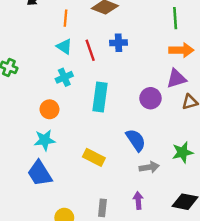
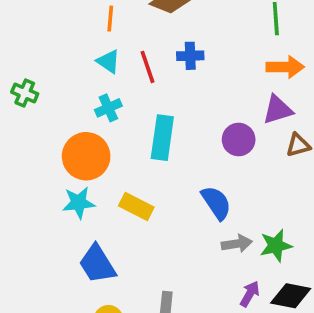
orange circle: (50, 109) -> (86, 156), size x1.6
green star: (183, 152) -> (276, 246), moved
yellow rectangle: (94, 157) -> (136, 206), moved
blue trapezoid: (40, 173) -> (97, 264), moved
purple arrow: (138, 200) -> (250, 294), moved, turned 35

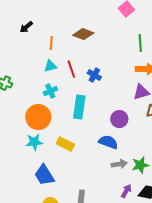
blue cross: (190, 56) -> (94, 75), moved, turned 32
cyan triangle: (108, 61) -> (50, 66), turned -48
purple circle: (239, 140) -> (119, 119), moved
blue semicircle: (216, 203) -> (108, 142), turned -36

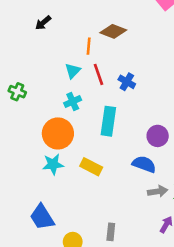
orange line: (51, 43) -> (89, 46), moved
cyan triangle: (50, 66) -> (73, 71), turned -32
blue trapezoid: (44, 175) -> (42, 217), moved

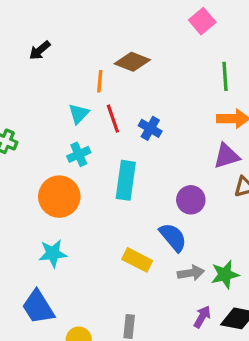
cyan star: (53, 164) -> (53, 253), moved
blue semicircle: (144, 164) -> (173, 237), turned 30
yellow rectangle: (91, 167) -> (137, 260), moved

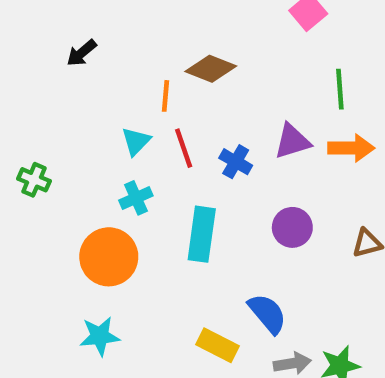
purple triangle: (227, 156) -> (292, 141), moved
purple circle: (191, 200) -> (292, 227), moved

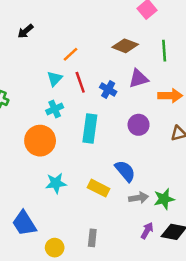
brown diamond: (211, 69) -> (125, 46), moved
orange line: (165, 96) -> (70, 54), turned 42
orange arrow: (351, 148) -> (170, 96), moved
cyan star: (100, 336) -> (56, 183), moved

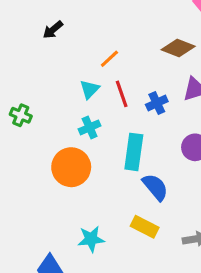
blue cross: (108, 90) -> (157, 103), turned 35
blue semicircle: (125, 171) -> (155, 187), moved
cyan star: (56, 183) -> (91, 239), moved

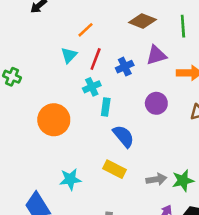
red line: (122, 94) -> (96, 59), turned 40
cyan cross: (90, 127) -> (92, 87), moved
cyan rectangle: (134, 152) -> (106, 107), size x0.6

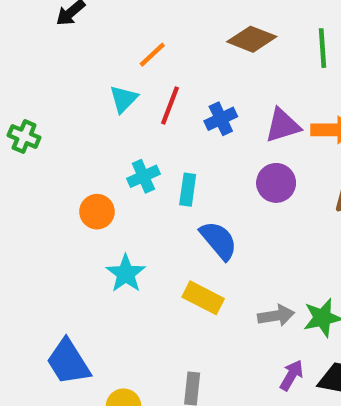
purple triangle: (156, 55) -> (283, 125), moved
cyan cross: (92, 87) -> (143, 176), moved
orange circle: (54, 120) -> (97, 212), size x0.6
cyan star: (70, 179) -> (126, 274), moved, turned -30

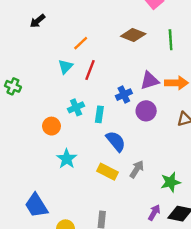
blue cross: (221, 119) -> (124, 95), moved
gray arrow: (276, 316) -> (137, 169), moved, turned -48

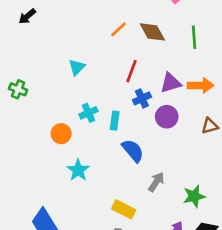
black arrow: (37, 21) -> (27, 16), moved
brown diamond: (133, 35) -> (152, 32), turned 40
orange line: (81, 43) -> (118, 29), moved
red line: (90, 70) -> (132, 71), moved
yellow rectangle: (108, 172) -> (124, 209), moved

